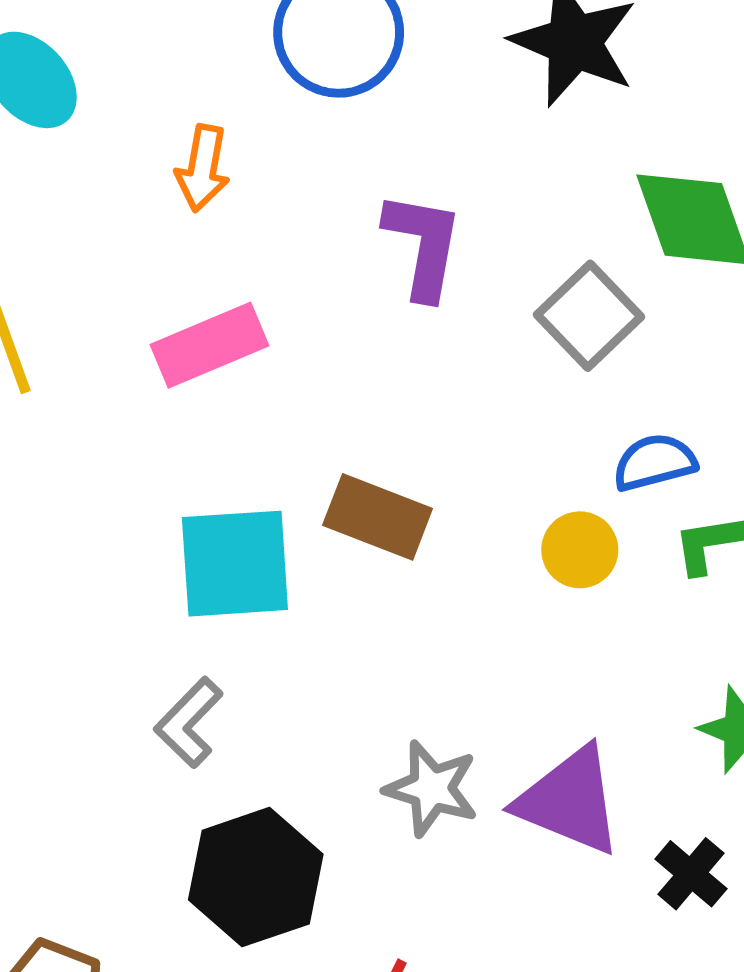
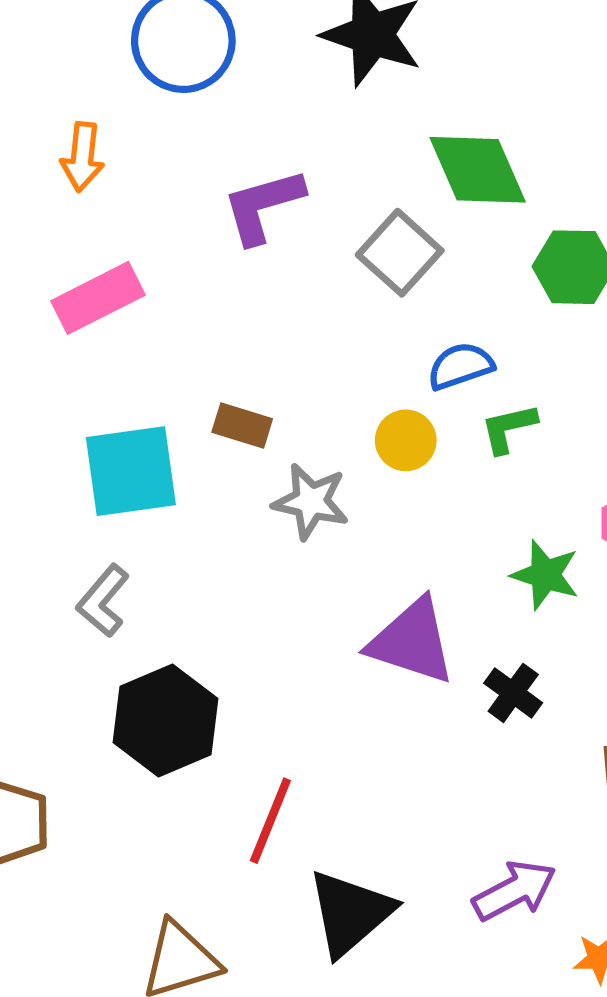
purple L-shape: (423, 245) -> (263, 206), turned -112
brown rectangle: (378, 517) -> (242, 426), size x0.7
gray star: (432, 789) -> (311, 501), moved

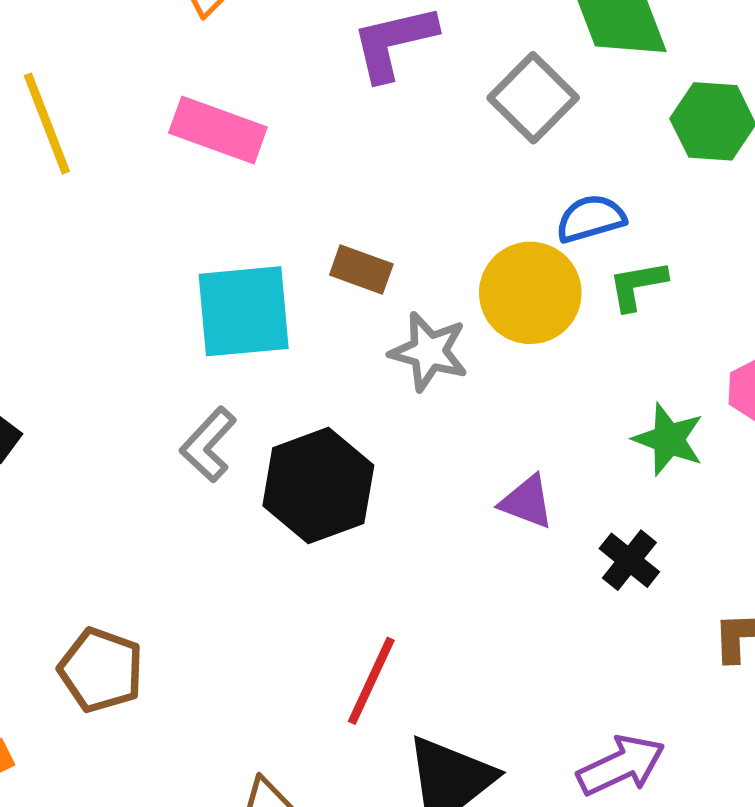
pink rectangle: (98, 298) -> (218, 130), turned 44
yellow circle: (406, 440) -> (530, 293), size x1.6
purple triangle: (412, 641) -> (527, 502), size x0.6
black hexagon: (165, 720) -> (318, 486), moved

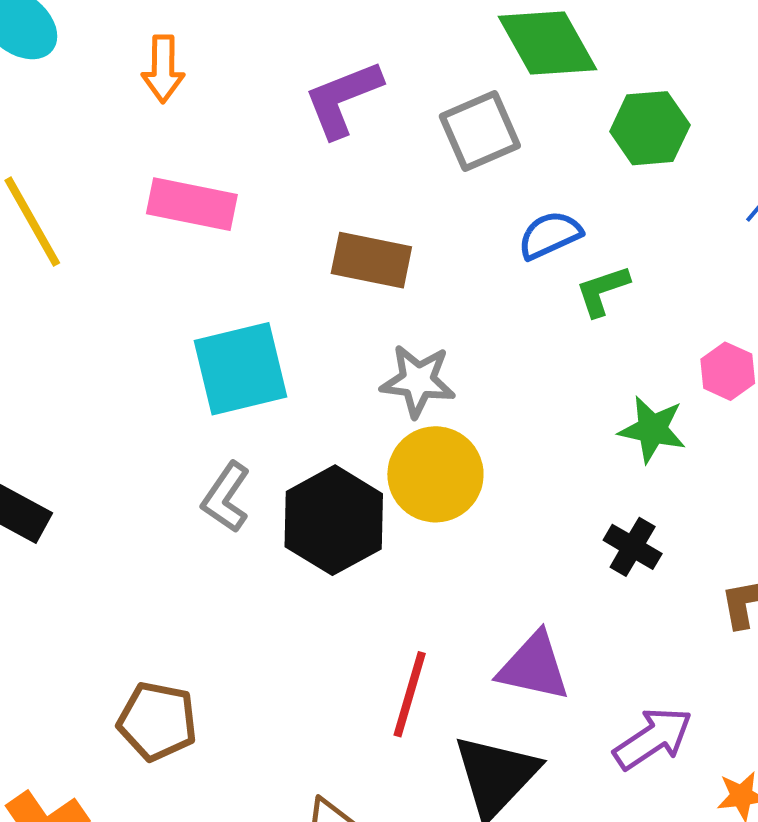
gray square: (533, 98) -> (480, 131), turned 30
brown rectangle: (361, 269) -> (371, 260), moved, size x1.4
yellow circle: (530, 293) -> (435, 474), moved
purple triangle: (527, 502) -> (534, 667), moved, size x1.4

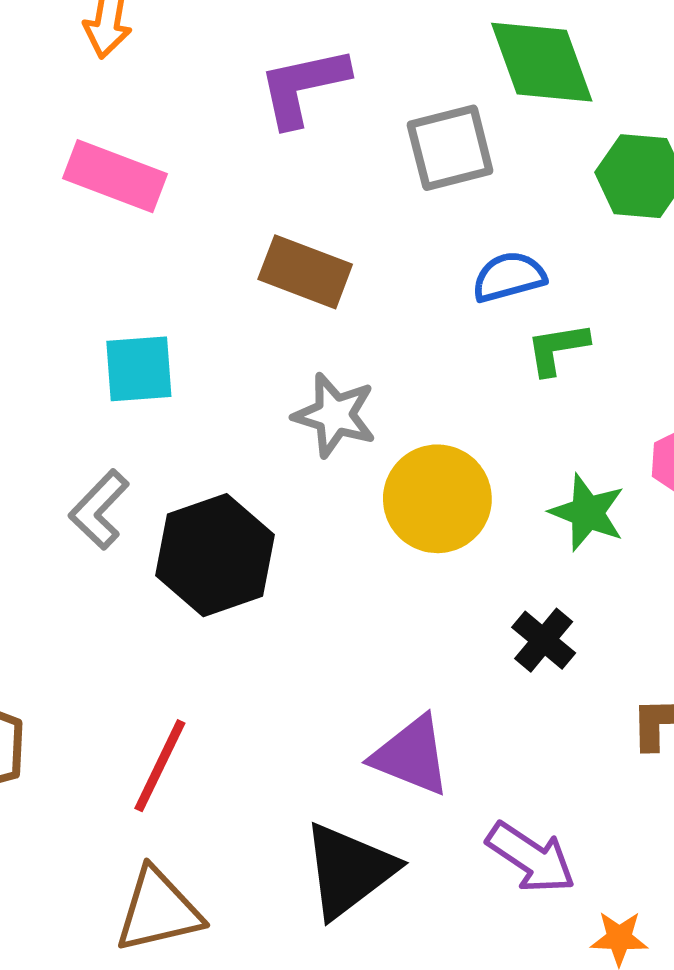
cyan square: (240, 369) -> (139, 369), size x0.7
yellow circle: (435, 474) -> (437, 499), moved
red line: (410, 694) -> (160, 766), moved
purple arrow: (653, 738) -> (531, 858), turned 58

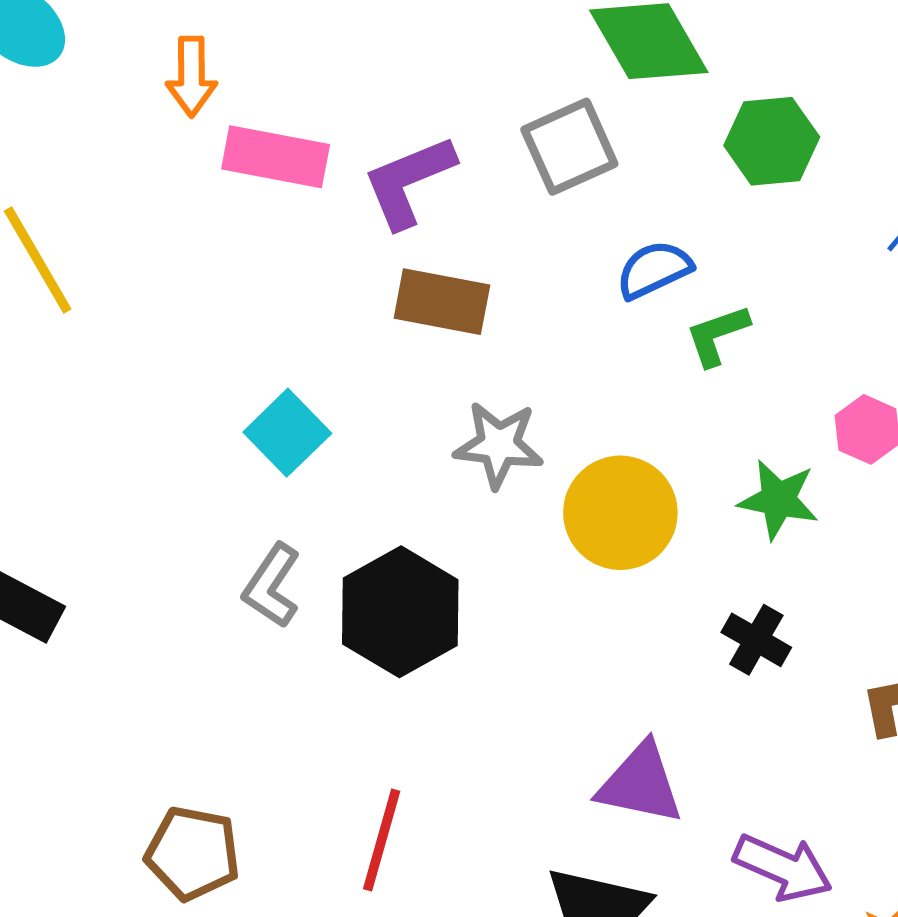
purple L-shape: (303, 87) -> (409, 181), moved
pink rectangle: (115, 176) -> (276, 157), moved
cyan square: (139, 369) -> (287, 433), turned -30

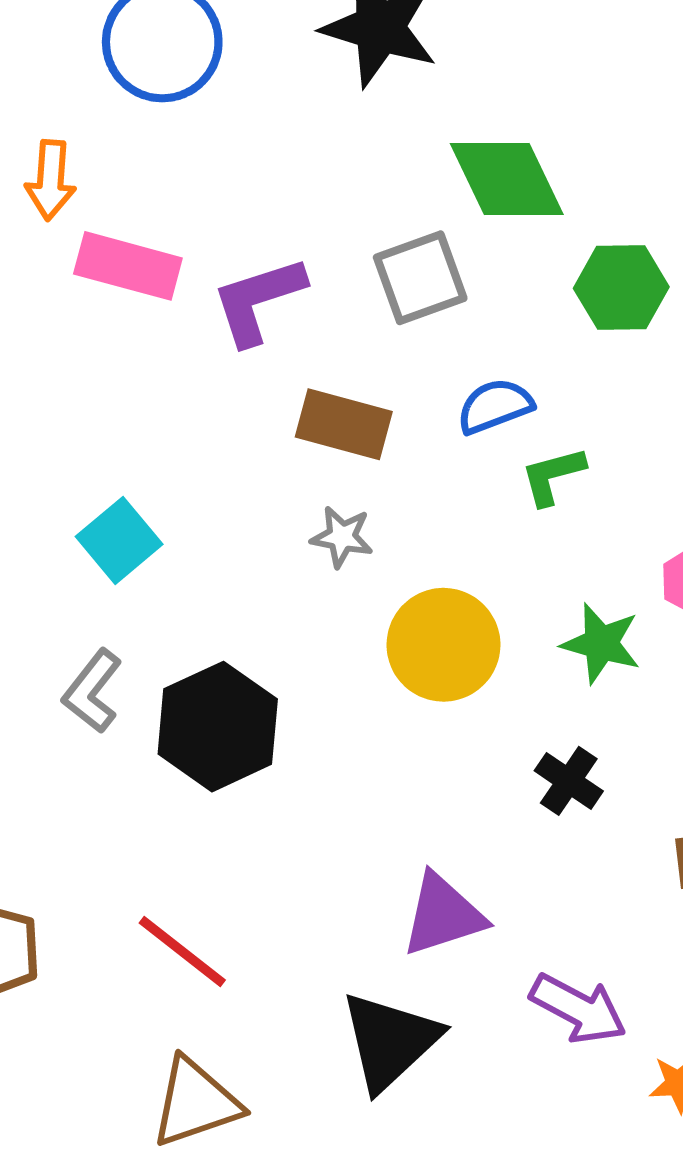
brown rectangle: (442, 302) -> (344, 424), moved
gray star: (499, 445) -> (342, 537), moved, size x0.7
purple triangle: (640, 784) -> (443, 915), turned -34
red line: (382, 840) -> (182, 952), turned -72

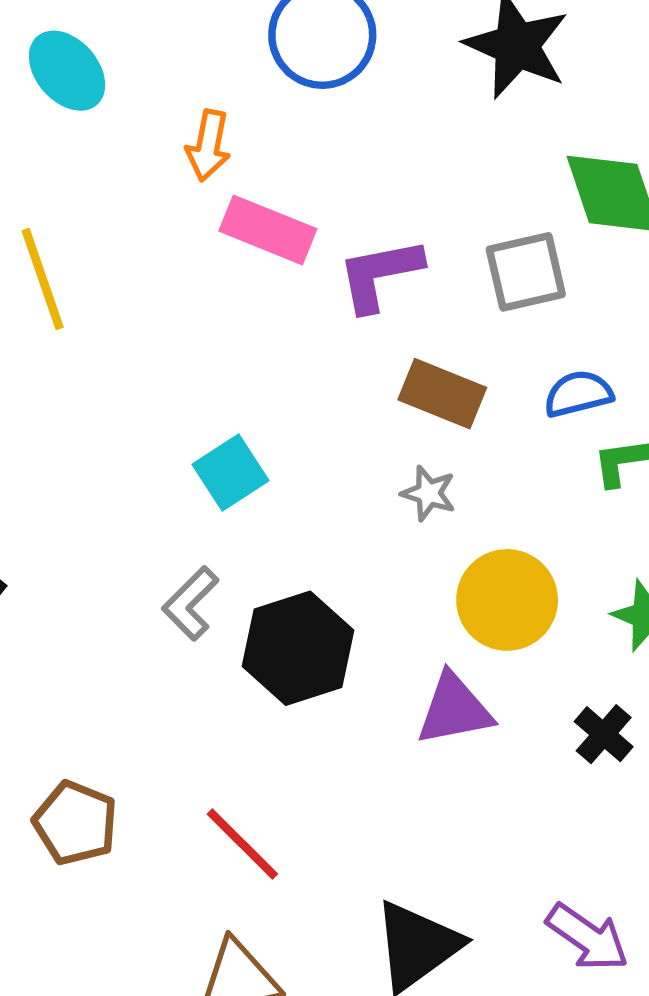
purple triangle: (443, 915) -> (454, 709), moved

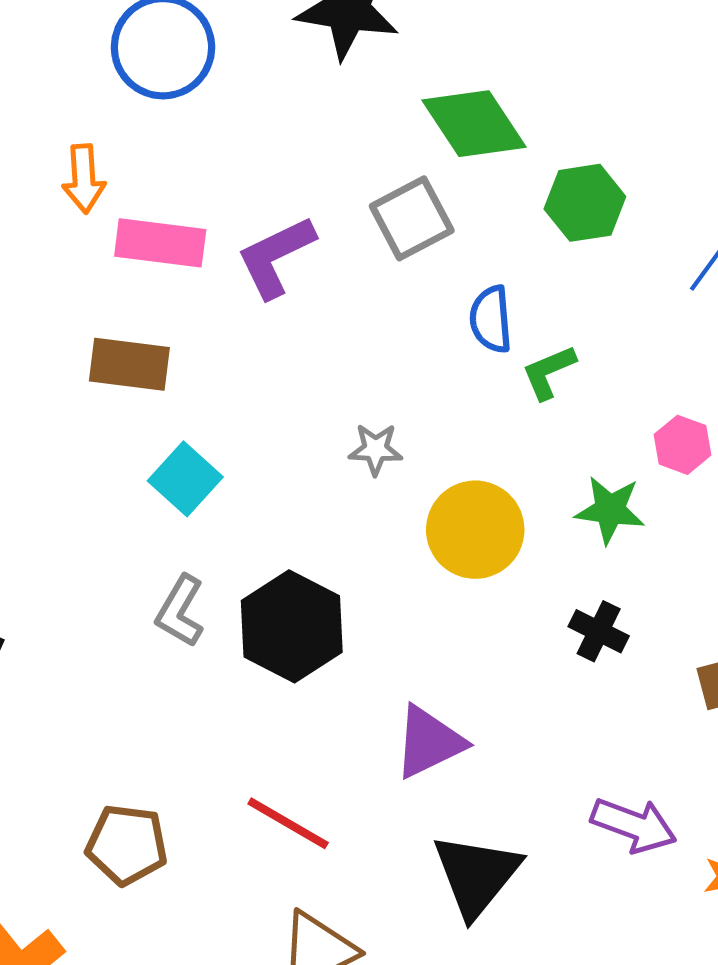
brown rectangle: (442, 394) -> (129, 364), moved
blue semicircle: (578, 394) -> (491, 319), turned -66
purple triangle: (454, 709) -> (429, 742), moved

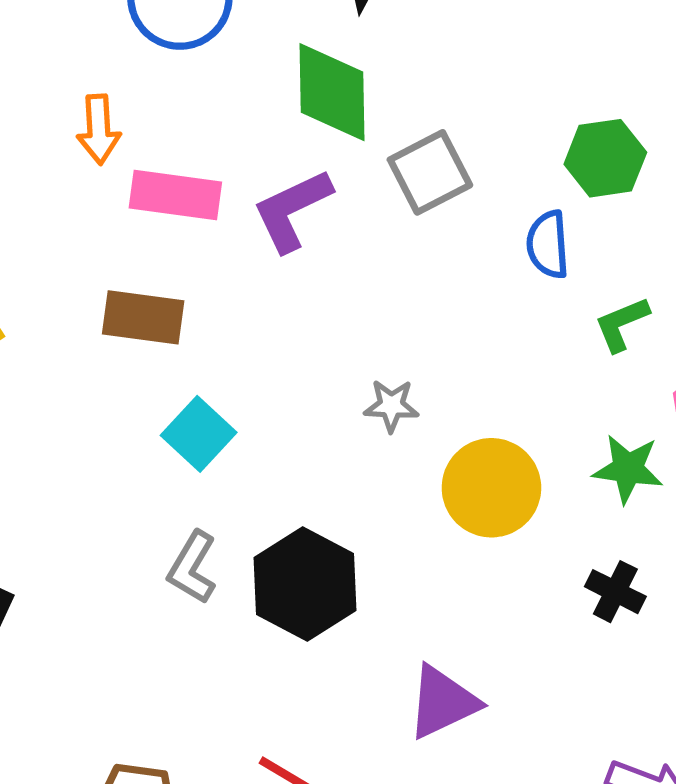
green diamond: (474, 124) -> (332, 92), moved, turned 32
blue semicircle: (491, 319) -> (548, 245), moved
green L-shape: (549, 372) -> (622, 324), moved

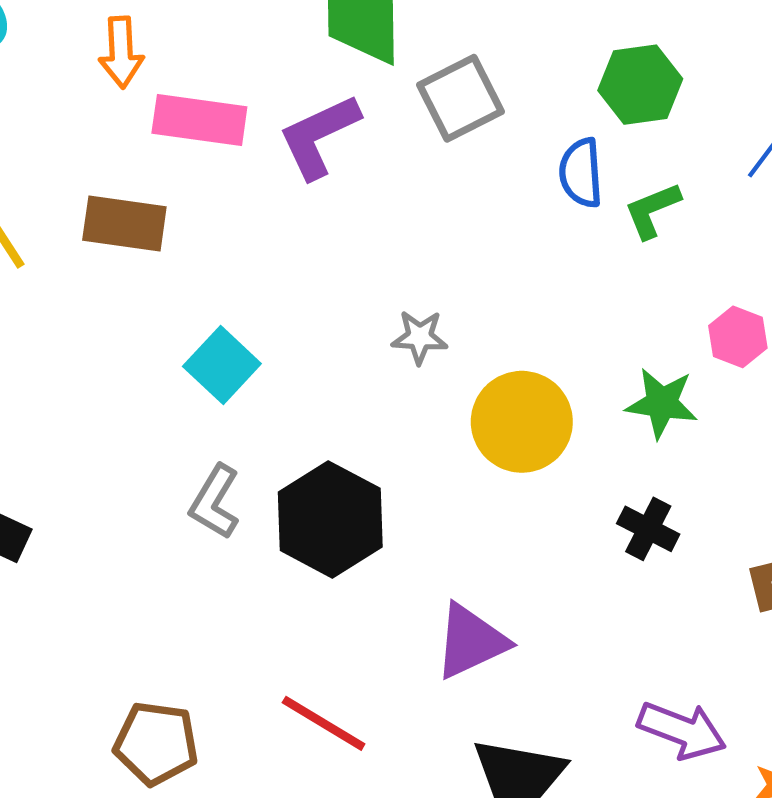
brown rectangle: (143, 317) -> (124, 223), moved
green L-shape: (622, 324) -> (652, 210), moved

